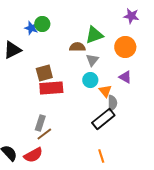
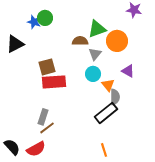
orange circle: (125, 47) -> (117, 41), moved

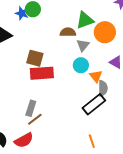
brown square: (47, 67) -> (35, 58), turned 30

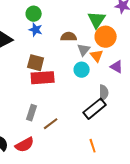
blue star: (22, 13) -> (36, 30), moved
green triangle: (85, 20) -> (97, 20), moved, turned -36
orange triangle: (96, 76) -> (97, 56), moved
brown line: (35, 119) -> (51, 124), moved

